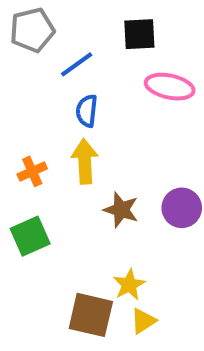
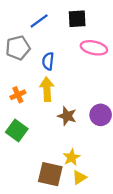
gray pentagon: (32, 30) -> (18, 48), moved
blue line: (77, 64) -> (39, 21), moved
green square: (30, 236) -> (17, 131), turned -30

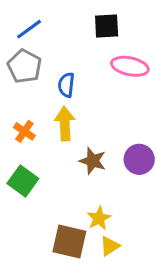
blue line: (39, 21) -> (29, 29), moved
gray pentagon: (18, 48) -> (24, 66), turned -30
orange cross: (18, 95) -> (24, 131), turned -32

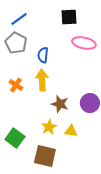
green square: (23, 181) -> (15, 138), moved
yellow star: (99, 218) -> (49, 127), moved
yellow triangle: (110, 246) -> (71, 131), moved, turned 40

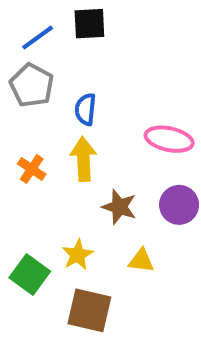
black square: (69, 17) -> (89, 24), moved
pink ellipse: (84, 43) -> (169, 139), moved
yellow star: (49, 127) -> (77, 255), moved

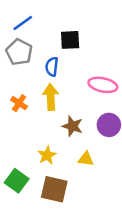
black square: (89, 24) -> (70, 40), moved
green square: (30, 275) -> (17, 181), moved

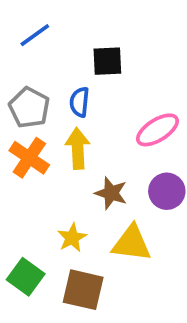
gray pentagon: (19, 52) -> (29, 108), moved
pink ellipse: (103, 85) -> (158, 130), turned -44
orange cross: (19, 103) -> (29, 158), size x1.5
yellow triangle: (86, 159) -> (132, 243), size x1.6

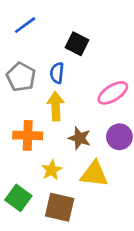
black square: (107, 61) -> (77, 44), turned 30
orange cross: (29, 158) -> (28, 135), moved, turned -32

